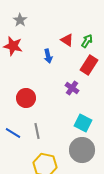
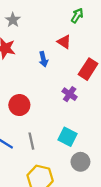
green arrow: (87, 41) -> (77, 16), moved
cyan square: (83, 123) -> (67, 137), moved
gray circle: (82, 150) -> (80, 162), size x0.7

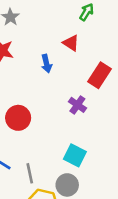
gray line: (31, 141) -> (30, 173), moved
gray circle: (80, 162) -> (67, 185), moved

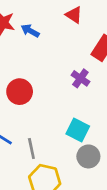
blue arrow: (47, 64) -> (30, 31), moved, turned 132
gray circle: (67, 185) -> (88, 156), moved

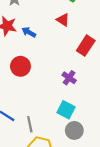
purple cross: (80, 78) -> (69, 78), moved
red circle: (20, 92) -> (20, 66), moved

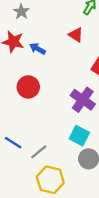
purple cross: (69, 78) -> (83, 100), size x1.5
gray line: (30, 124) -> (39, 152), turned 63

